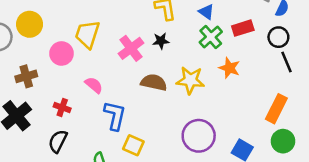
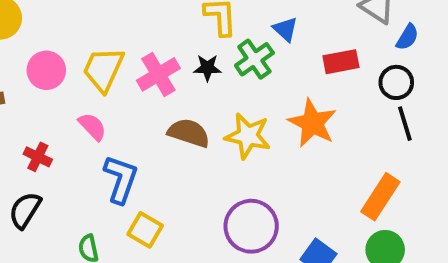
yellow trapezoid: (87, 34) -> (103, 69), moved
green cross: (211, 37) -> (254, 59), moved
orange star: (229, 68) -> (312, 123), size x1.4

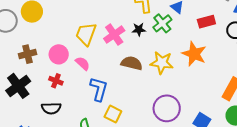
pink circle: (46, 70) -> (59, 54), moved
black semicircle: (25, 210) -> (51, 108), turned -120

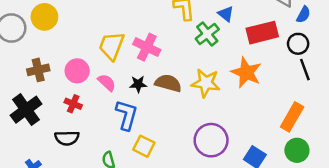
red rectangle: (206, 22) -> (262, 33), size x1.4
black star: (139, 29) -> (138, 84), moved
pink cross: (114, 35) -> (147, 47), turned -30

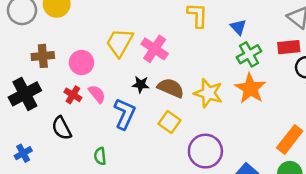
red rectangle: (262, 33) -> (289, 47), moved, size x0.7
green cross: (207, 34) -> (249, 54), moved
pink semicircle: (107, 83) -> (97, 94), moved
black semicircle: (67, 138) -> (62, 128), turned 55
yellow square: (144, 146) -> (170, 122), moved

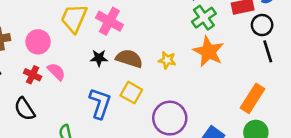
yellow star: (208, 93) -> (167, 60), size x0.6
blue L-shape: (125, 114) -> (100, 103), moved

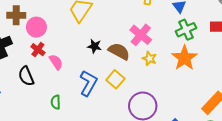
pink cross: (109, 21) -> (141, 35), moved
pink circle: (38, 42) -> (36, 27), moved
pink semicircle: (56, 72) -> (56, 62), moved

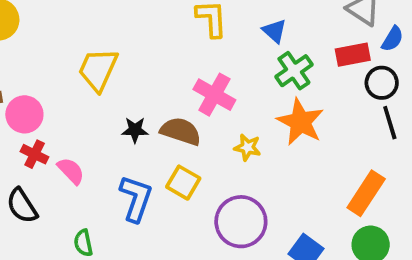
yellow star: (150, 58) -> (247, 147), moved

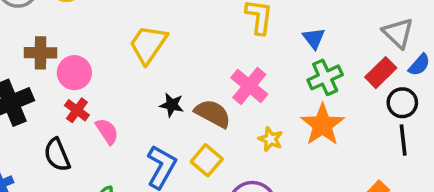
red rectangle: (353, 55) -> (381, 73), turned -44

